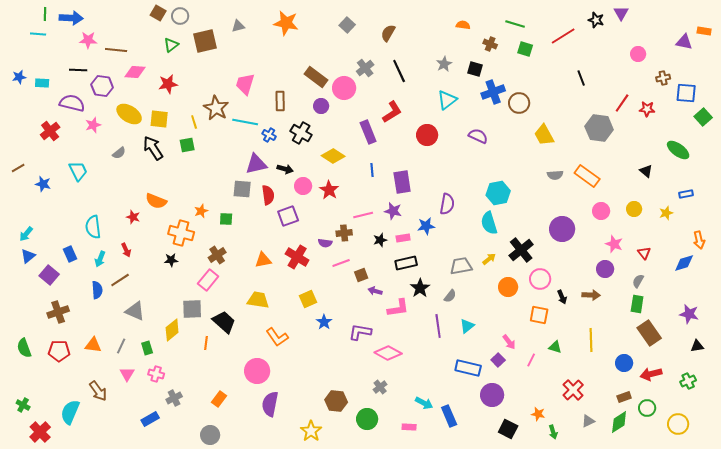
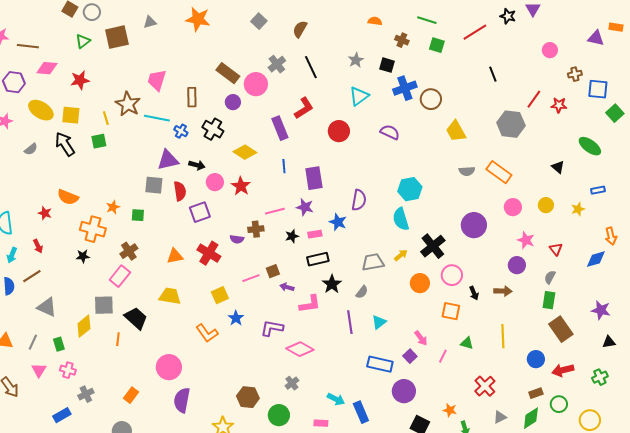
blue star: (426, 226) -> (338, 222), turned 30
pink line: (341, 263) -> (251, 278), moved
orange L-shape: (277, 337) -> (207, 333), moved

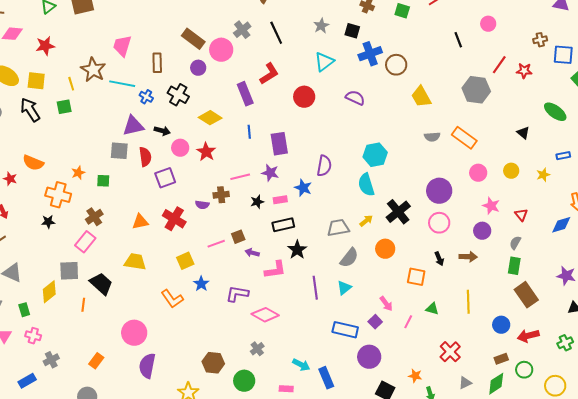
pink circle: (550, 50) -> (488, 24), moved
pink circle: (452, 275) -> (439, 223), moved
gray semicircle: (362, 292) -> (349, 258), moved, size x1.5

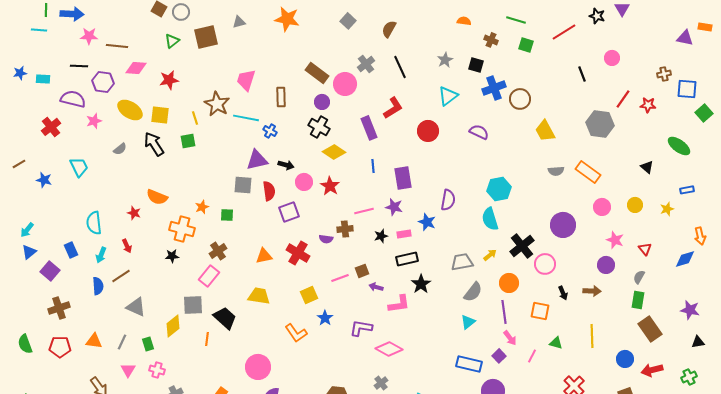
black cross: (178, 95) -> (319, 127), moved
pink circle: (439, 223) -> (545, 264), moved
purple line: (315, 288) -> (504, 312), moved

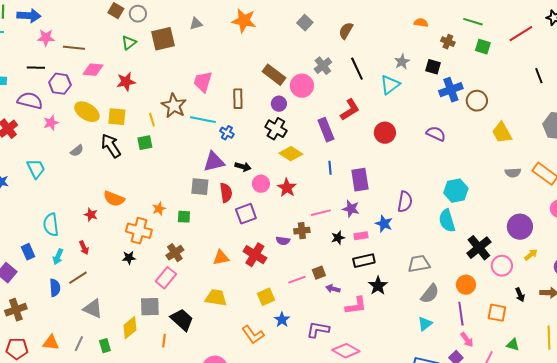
cyan triangle: (448, 96) -> (390, 85), moved
yellow arrow: (490, 255) -> (531, 255), moved

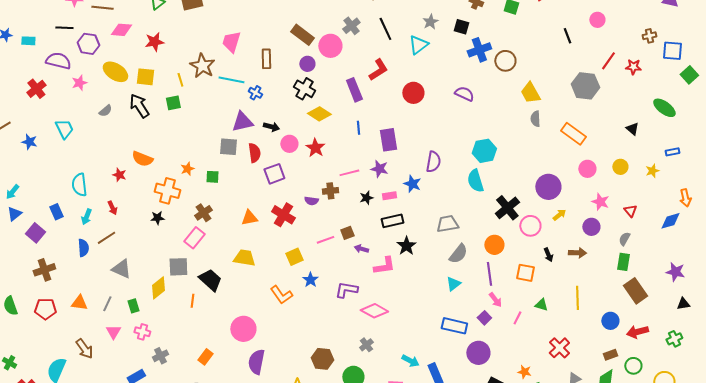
gray semicircle: (513, 173) -> (535, 119), moved, turned 91

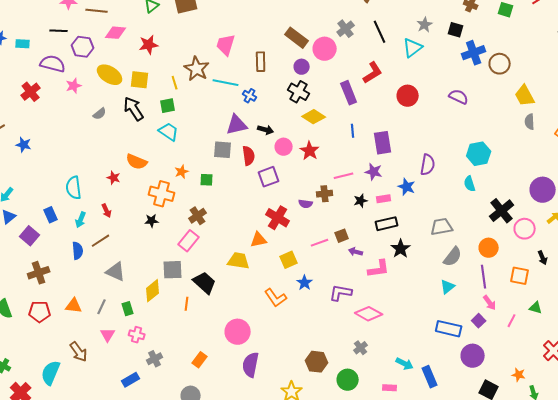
cyan trapezoid: (64, 129) -> (169, 132), moved, turned -30
cyan semicircle: (475, 181) -> (470, 184), size x0.7
orange triangle: (249, 218) -> (259, 240), moved

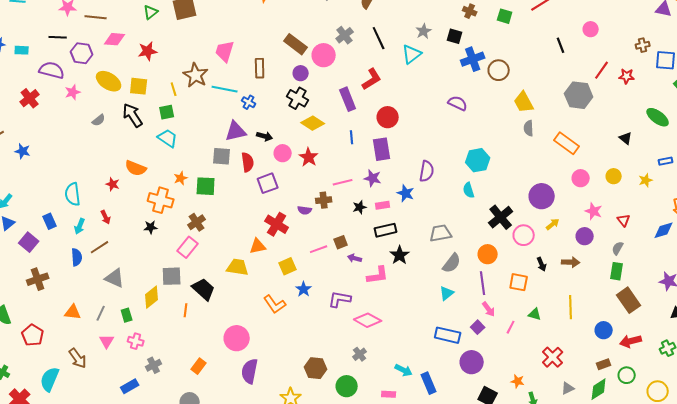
red circle: (408, 96) -> (388, 117), moved
green square: (207, 180) -> (206, 186), size x1.5
red pentagon: (40, 312) -> (33, 335), moved, turned 30

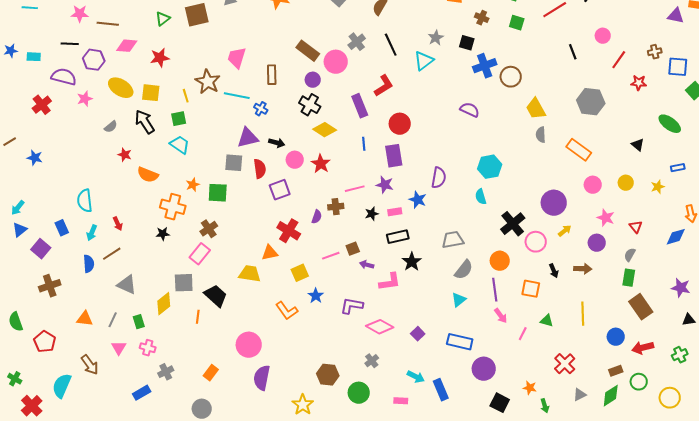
red line: (602, 70) -> (619, 60), moved
red star: (113, 184) -> (125, 155), moved
purple semicircle: (305, 210) -> (317, 217), turned -80
purple square: (478, 327) -> (418, 334), moved

